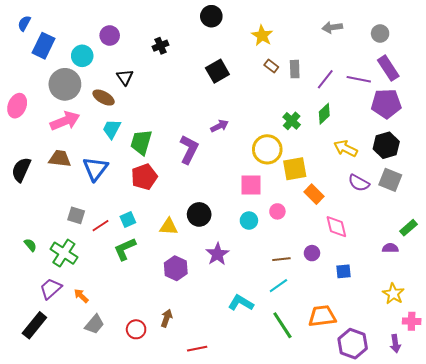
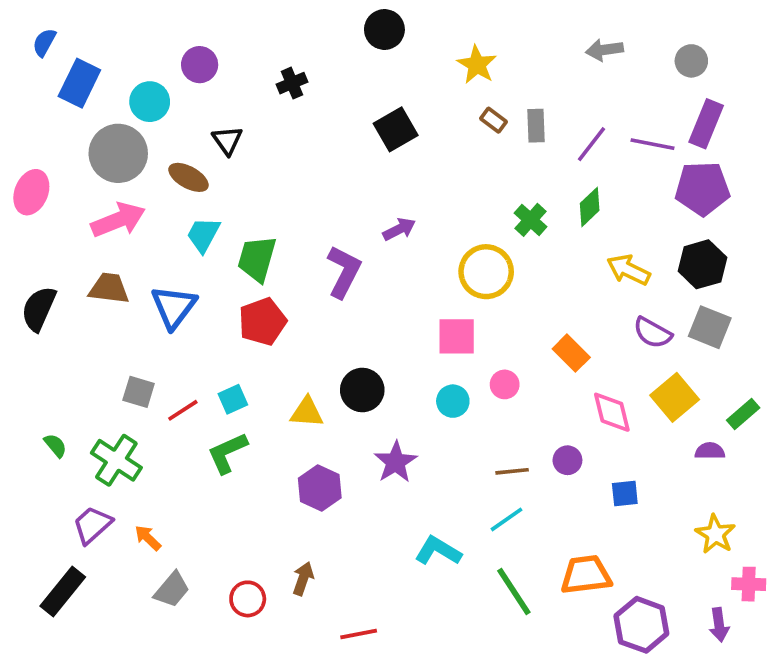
purple rectangle: (388, 68) -> (706, 124), turned 55
yellow square: (295, 169) -> (675, 397), moved, turned -30

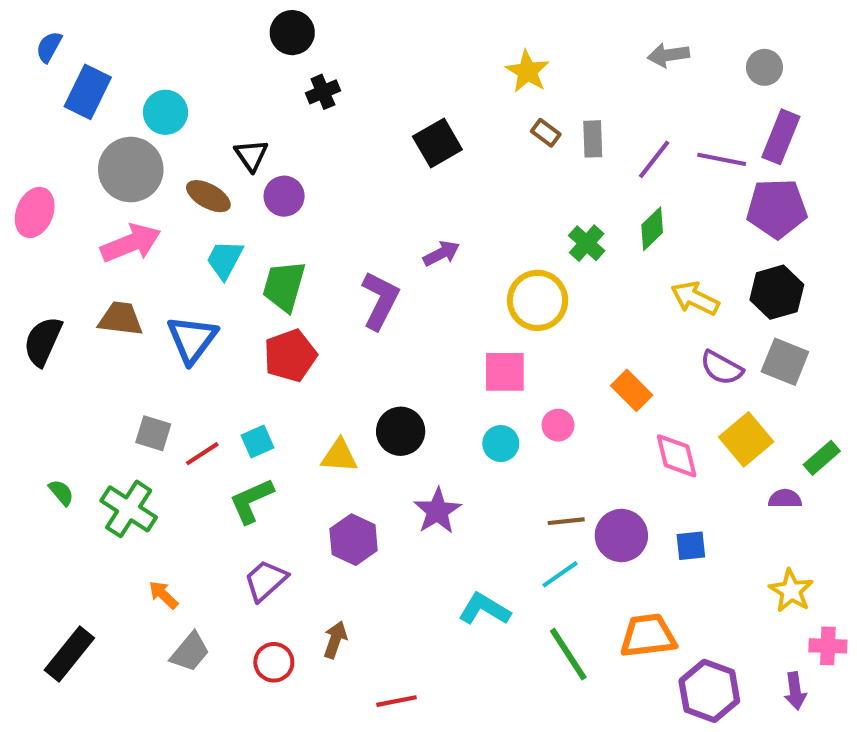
black circle: (384, 29) -> (292, 33), moved
purple circle: (200, 65) -> (284, 196), moved
purple circle: (567, 460) -> (621, 536), moved, size x1.6
purple trapezoid: (92, 525) -> (266, 580), moved

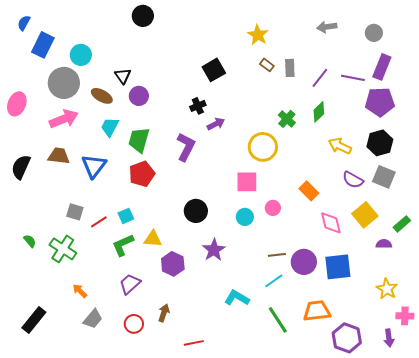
black cross: (323, 92) -> (198, 106), moved
yellow triangle: (339, 456) -> (153, 239), moved
blue square: (691, 546) -> (338, 267), size x1.8

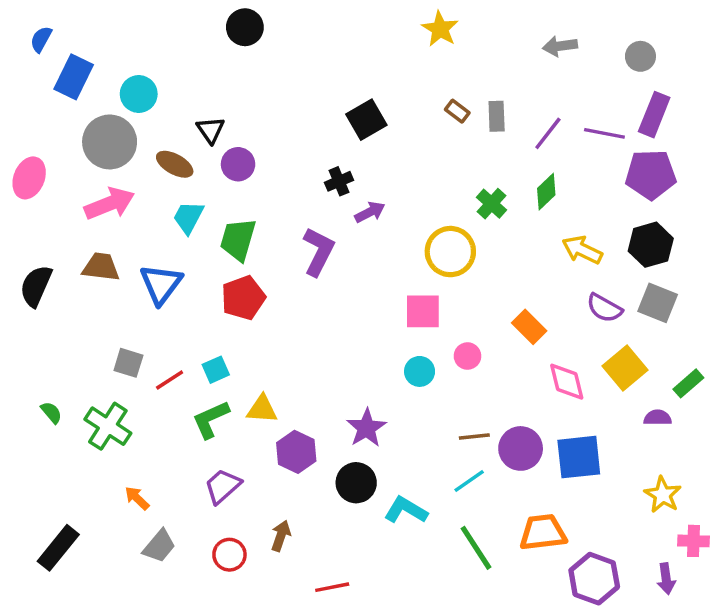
yellow star: (258, 35) -> (440, 29), moved
black circle: (196, 211) -> (356, 483), moved

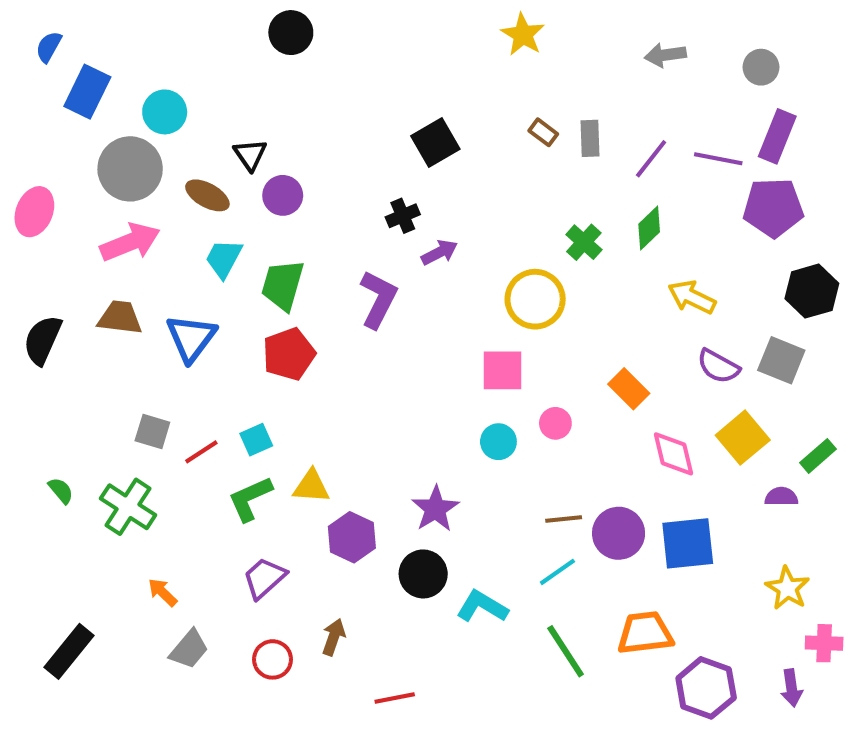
black hexagon: (651, 245) -> (812, 291), moved

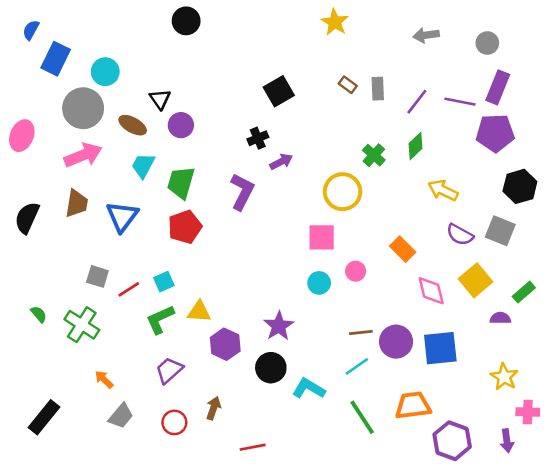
brown trapezoid: (120, 318) -> (77, 203), turned 92

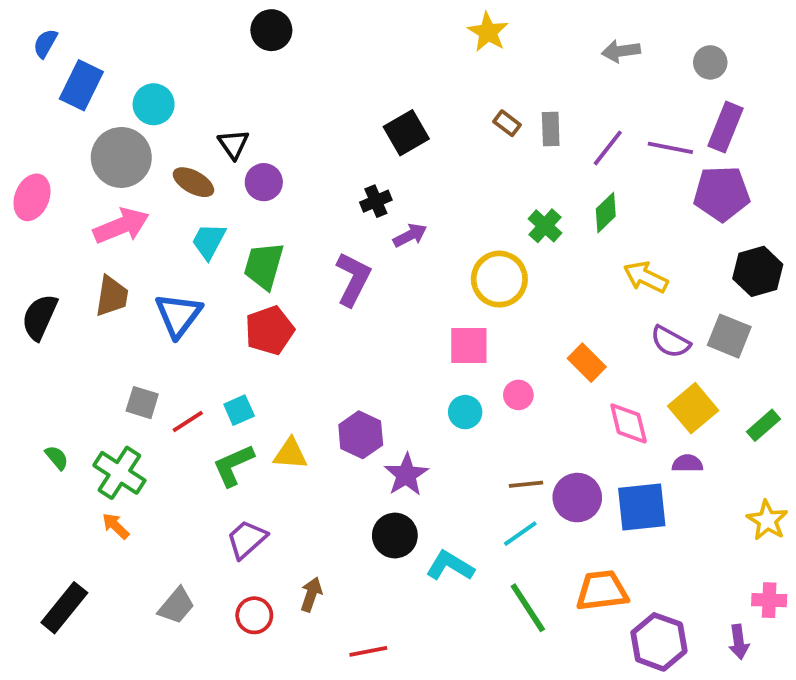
purple semicircle: (500, 318) -> (687, 463), moved
purple hexagon: (225, 344) -> (361, 435), moved
yellow star: (504, 377) -> (767, 520), moved
orange arrow: (104, 379) -> (116, 526), moved

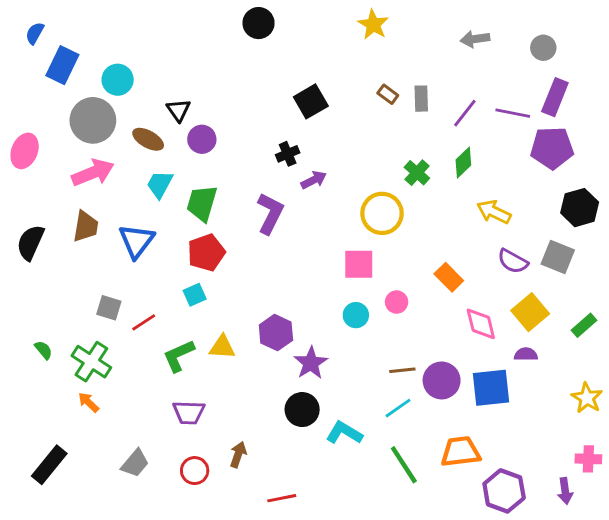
black circle: (271, 30) -> (259, 23), moved
cyan square: (239, 410) -> (195, 295), moved
purple trapezoid: (247, 539) -> (189, 412), turned -136

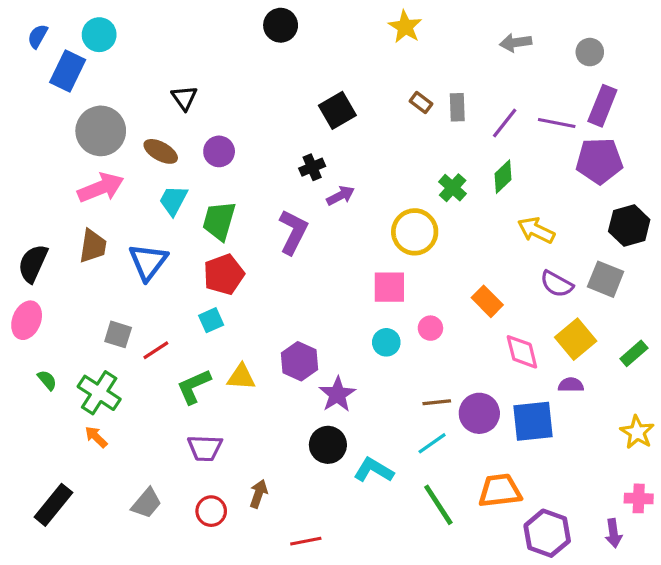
cyan circle: (118, 80) -> (99, 35), moved
black triangle: (179, 110) -> (184, 98), moved
pink ellipse: (25, 151) -> (27, 320), moved

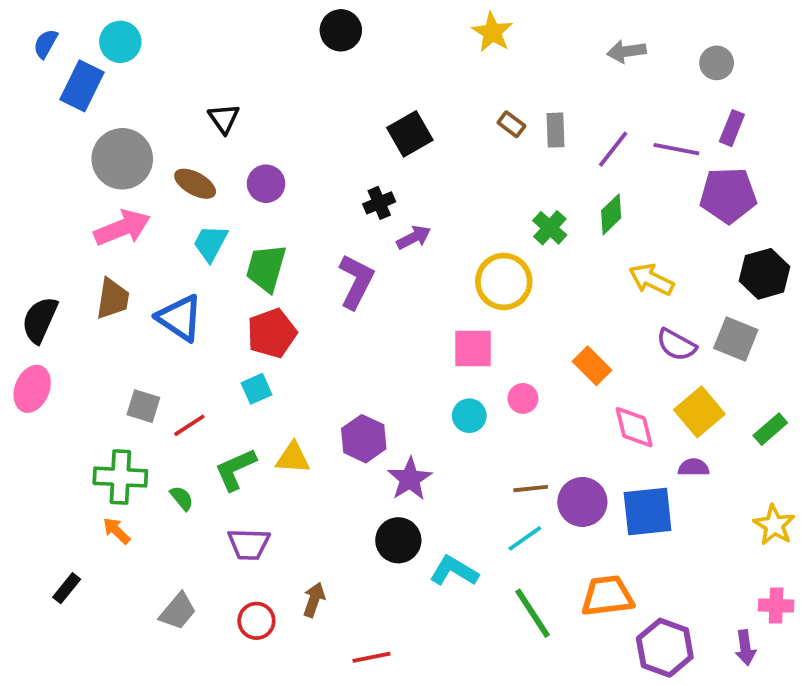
purple rectangle: (602, 106) -> (732, 128), size x0.7
blue triangle: (148, 262) -> (180, 318), turned -33
green semicircle: (47, 380) -> (182, 498), moved
green cross: (99, 393) -> (120, 477), turned -30
black rectangle: (53, 505) -> (67, 588), moved, size x0.6

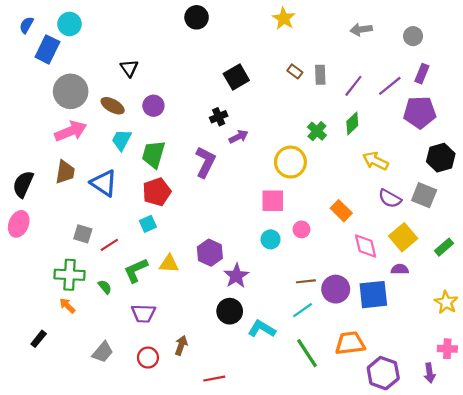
purple line: (676, 149) -> (390, 86), turned -50

